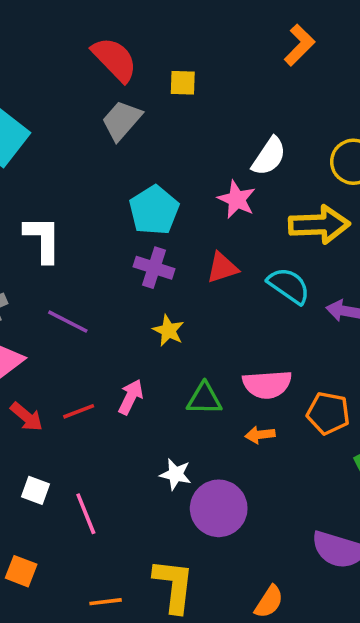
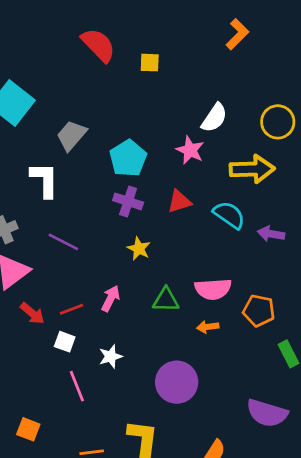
gray trapezoid: (122, 120) -> (71, 135), moved
white star: (176, 474) -> (111, 356), moved, turned -30
white square: (35, 490) -> (65, 342), moved

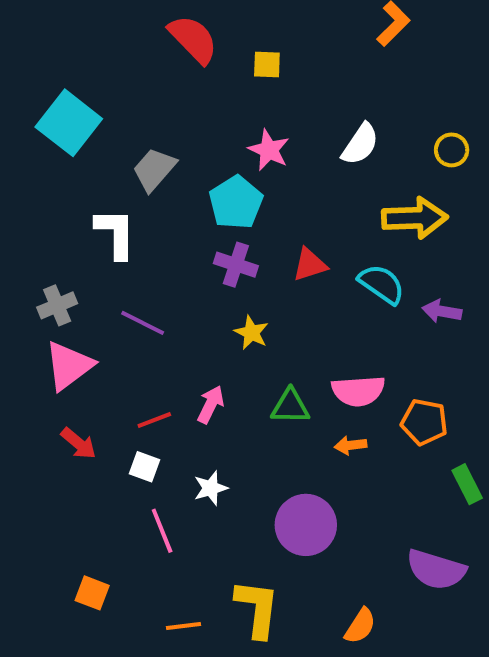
yellow circle: (278, 122) -> (452, 150), size x0.7
pink star: (190, 150) -> (269, 150), moved
red arrow: (32, 313) -> (78, 443), moved

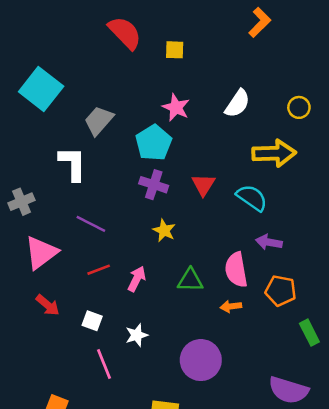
red triangle: (310, 265) -> (203, 185), turned -40
gray cross: (57, 305) -> (21, 202), moved
purple arrow: (442, 311) -> (269, 242), moved
pink semicircle: (358, 391) -> (236, 270), turned 84
red line: (154, 420) -> (99, 270), moved

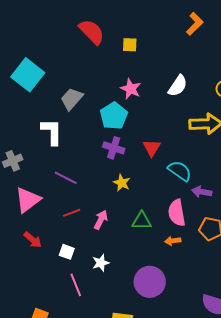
cyan semicircle: (252, 198) -> (180, 171), moved

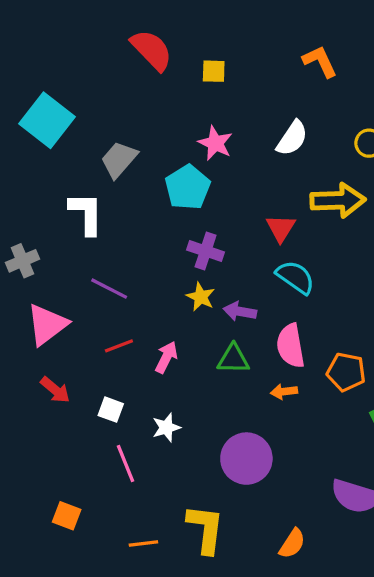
orange L-shape: (195, 24) -> (320, 61), moved, turned -70
purple cross: (114, 148) -> (206, 251), moved
red triangle: (152, 148) -> (281, 228), moved
purple arrow: (202, 192) -> (240, 311), moved

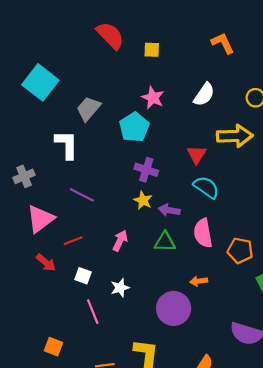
red line: (119, 346) -> (73, 241), moved
orange arrow: (284, 392) -> (199, 281), moved

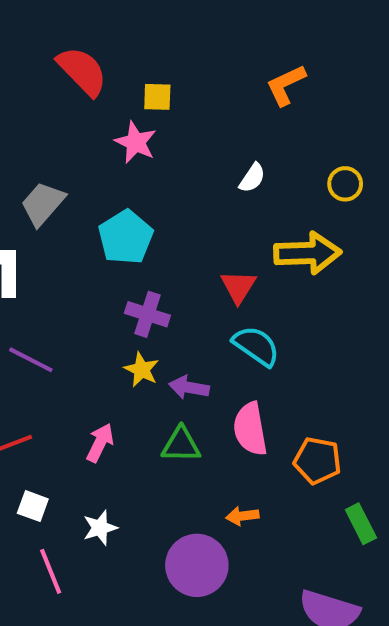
orange L-shape: (223, 43) -> (286, 85), turned -90
white semicircle: (204, 94) -> (252, 178), size x0.7
pink star: (153, 98) -> (136, 142), moved

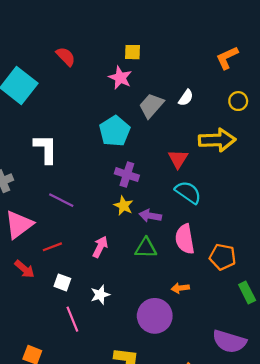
red semicircle: (82, 71) -> (66, 57), moved, size x0.7
orange L-shape: (286, 85) -> (227, 58), moved
gray trapezoid: (43, 204) -> (151, 106), moved

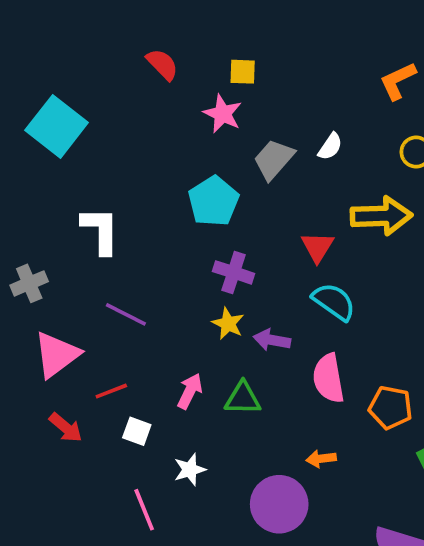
red semicircle: (66, 57) -> (162, 64), moved
green triangle: (146, 248) -> (243, 398), moved
white square: (62, 282) -> (137, 431), moved

